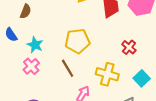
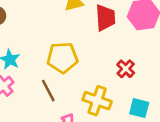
cyan square: (142, 78) -> (139, 108), turned -35

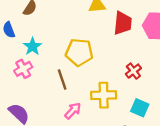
yellow cross: (97, 101) -> (104, 95), turned -30

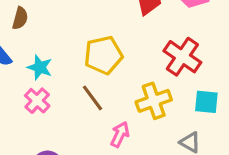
red cross: (133, 71) -> (182, 57), size x1.6

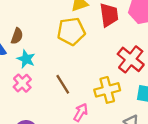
brown semicircle: (20, 18) -> (17, 36), moved
yellow pentagon: (103, 55) -> (71, 31), moved

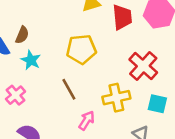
yellow pentagon: (71, 31) -> (81, 49), moved
pink cross: (22, 83) -> (16, 95), moved

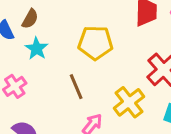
yellow cross: (116, 98) -> (129, 102), turned -32

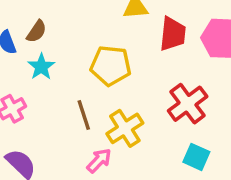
yellow cross: (129, 102) -> (125, 128), moved

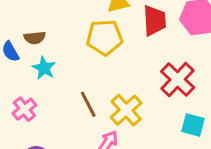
brown semicircle: (37, 31) -> (35, 38), turned 60
yellow pentagon: (111, 66) -> (104, 37), moved

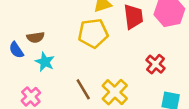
red cross: (178, 80) -> (156, 64), size x0.7

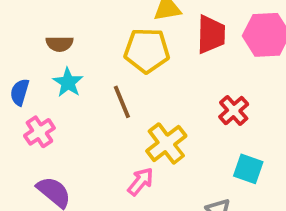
blue semicircle: (16, 50) -> (20, 92), moved, turned 42
brown line: (83, 89) -> (122, 102), moved

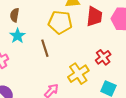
brown semicircle: (60, 44) -> (15, 15), turned 96
yellow cross: (166, 143) -> (78, 74), moved

